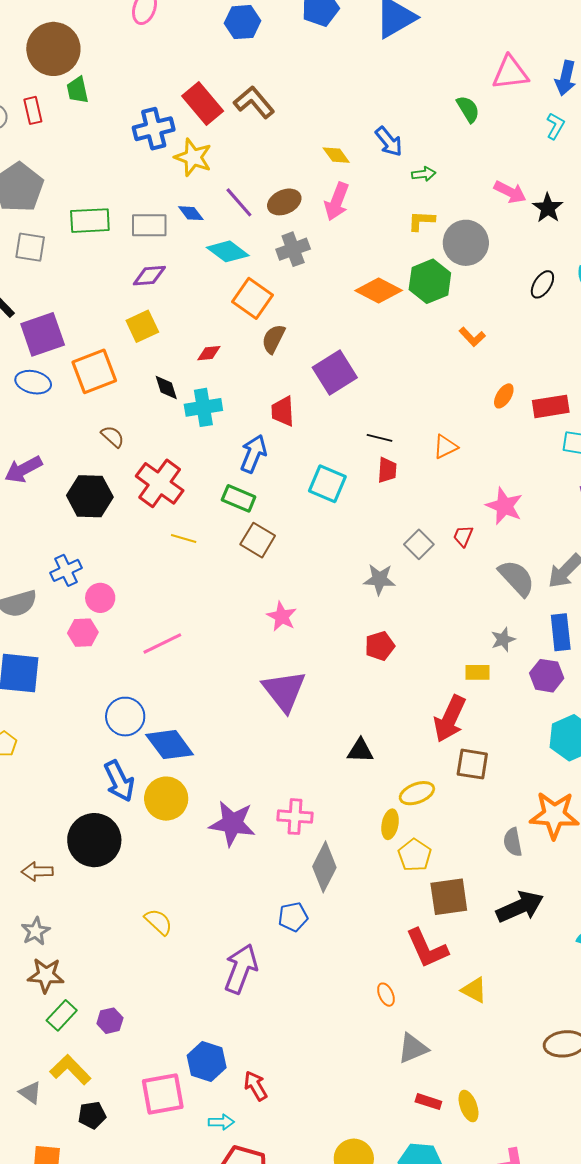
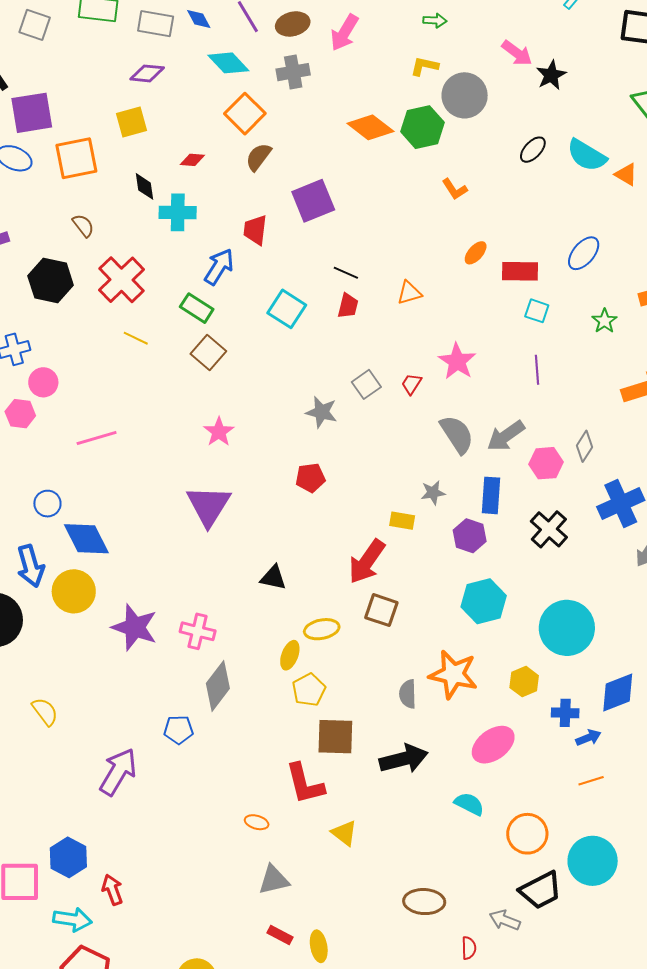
blue circle: (125, 717) -> (47, 504), size x0.7
orange ellipse: (386, 995) -> (257, 822), turned -60
cyan arrow: (221, 1122) -> (72, 919), size x1.5

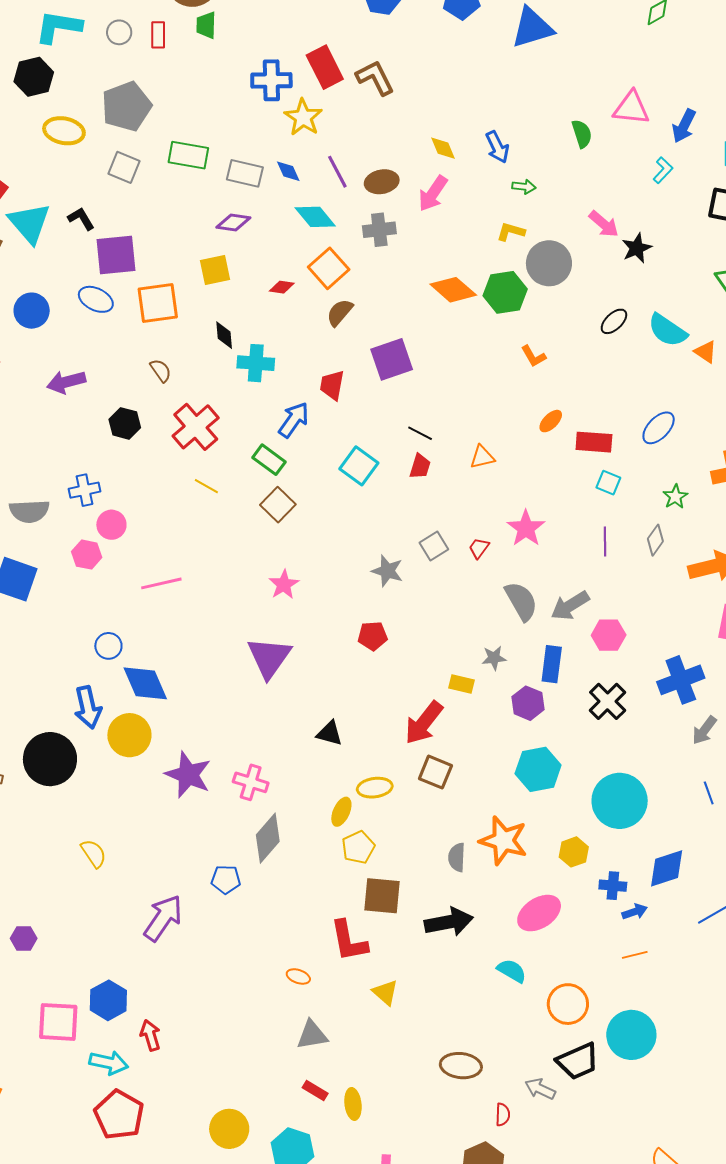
red diamond: (192, 160) -> (282, 287), moved
black hexagon: (51, 280) -> (125, 423), size x0.7
gray diamond: (585, 446) -> (655, 540), moved

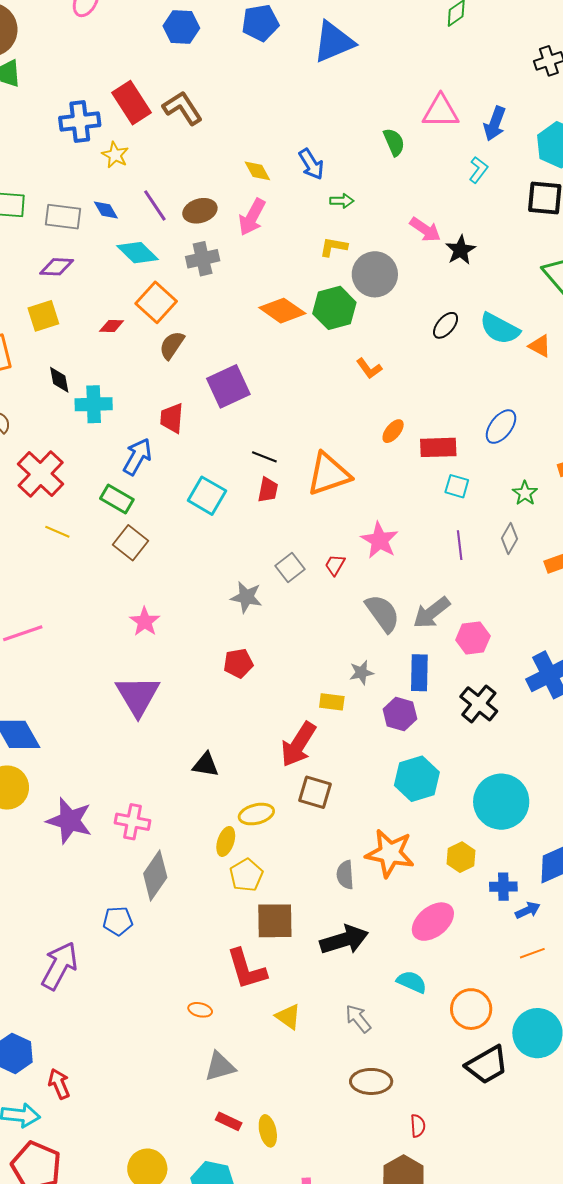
yellow star: (303, 117) -> (115, 155), size x0.7
orange triangle: (482, 457) -> (329, 474), size x1.8
gray arrow: (540, 1089) -> (358, 1019), moved, turned 32

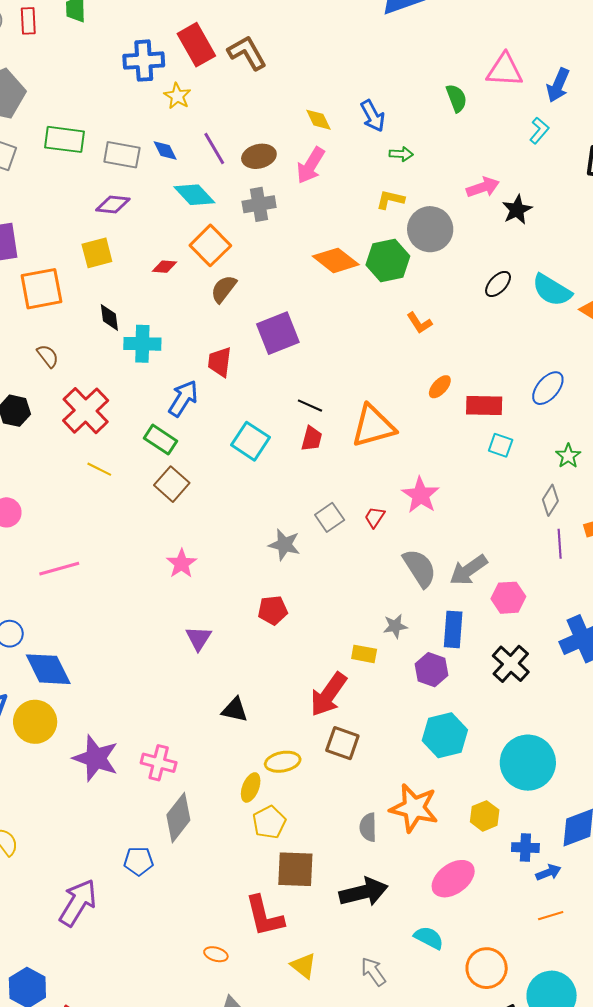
pink arrow: (425, 230) -> (483, 187), turned -56
purple line: (460, 545) -> (560, 544), moved
purple triangle: (138, 696) -> (199, 638), moved, size x0.6

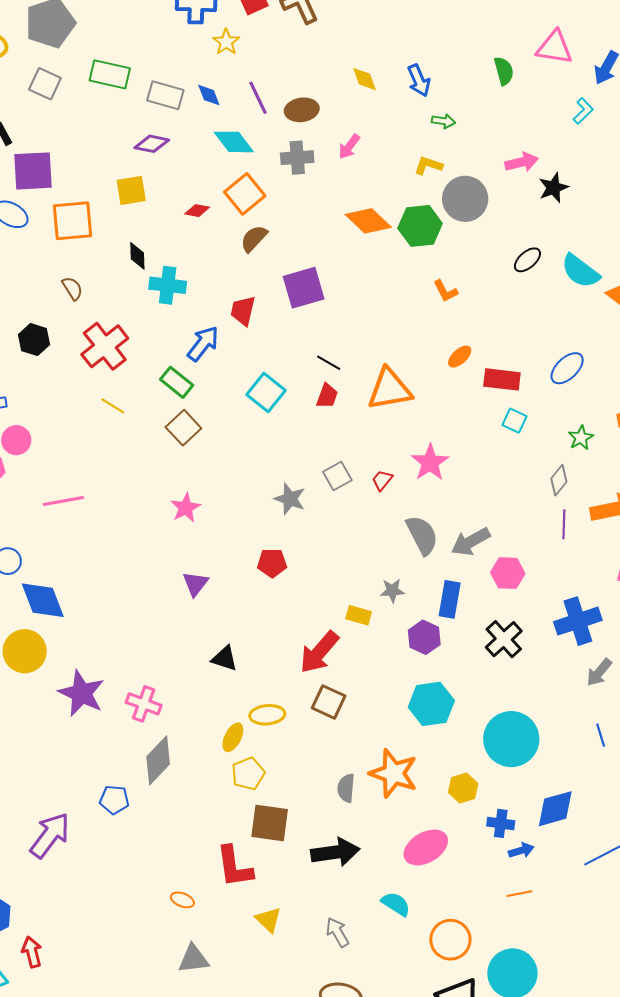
pink arrow: (311, 165) -> (349, 147), moved, size x0.7

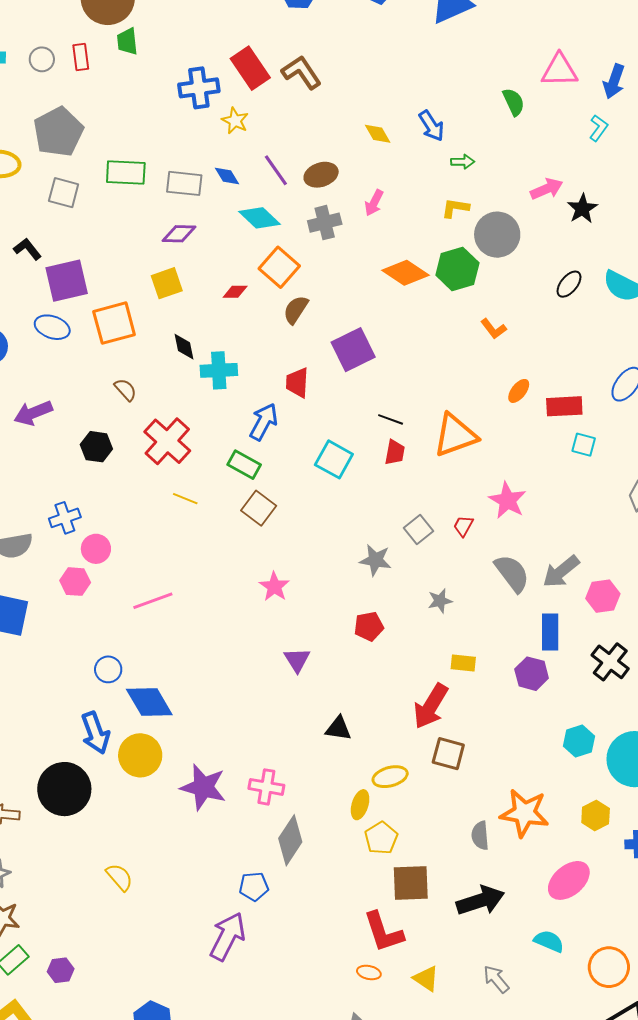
gray star: (392, 591) -> (440, 601), moved
cyan hexagon: (431, 704) -> (579, 741), moved, size x0.7
purple arrow: (50, 835) -> (228, 936), moved
orange ellipse: (182, 900) -> (369, 973), moved

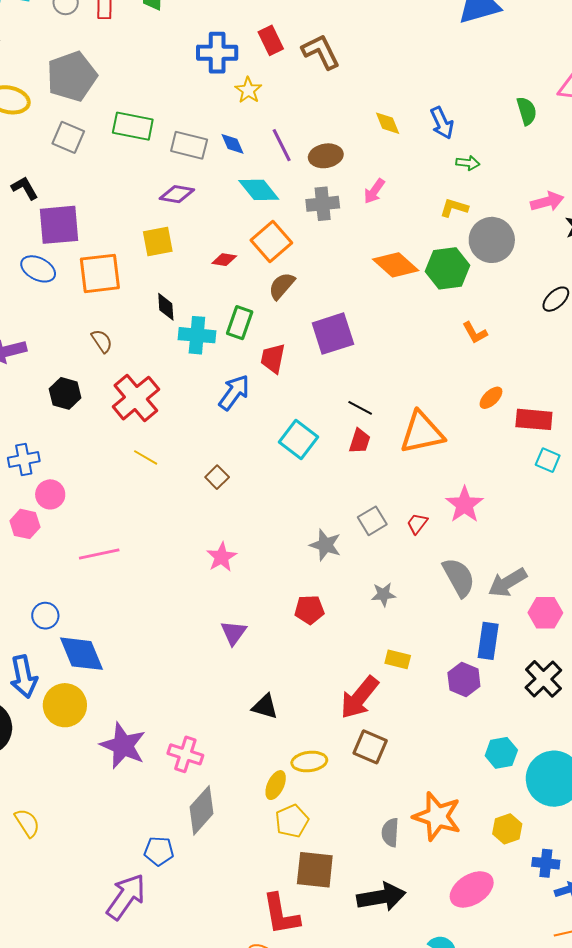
red rectangle: (250, 68) -> (271, 40), size x0.7
green rectangle: (244, 465) -> (240, 323), moved, turned 72
brown square: (259, 508) -> (217, 477), size x0.7

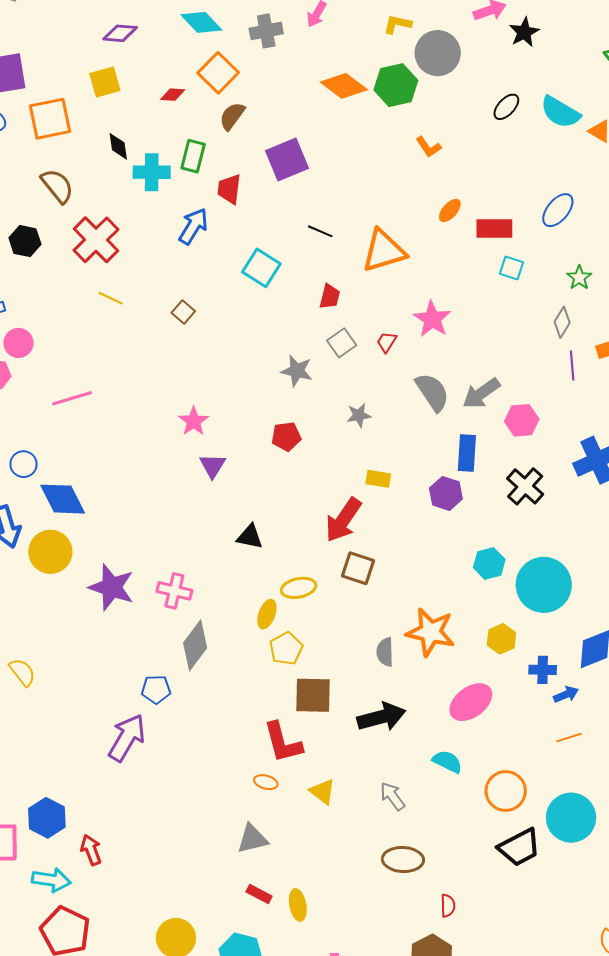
brown semicircle: (102, 341) -> (57, 186), size x1.5
red trapezoid: (360, 441) -> (330, 297), moved
pink star: (222, 557) -> (194, 421), moved

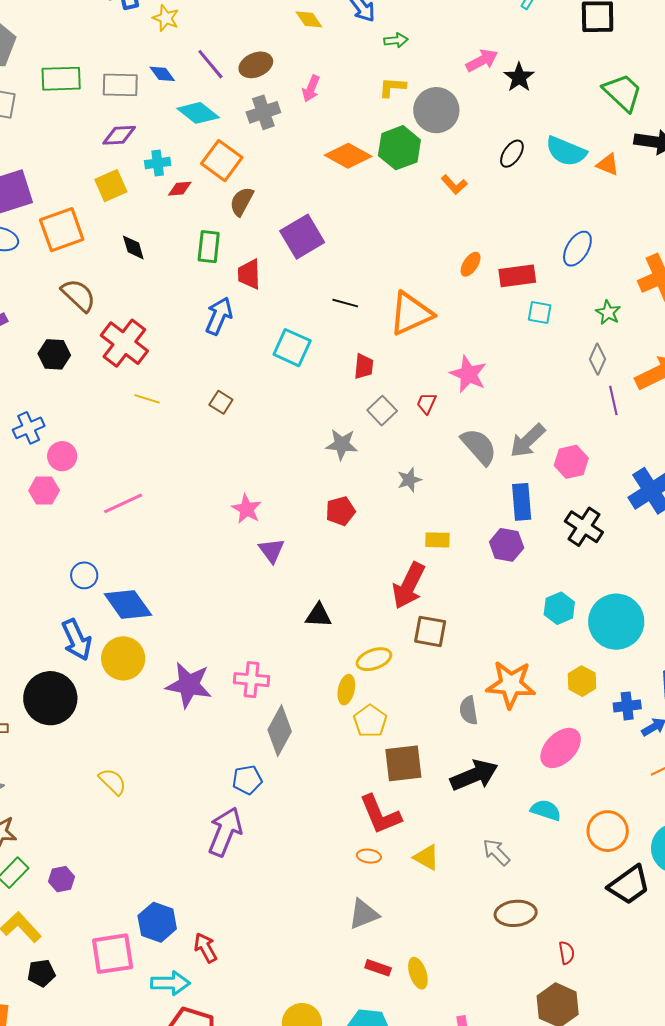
orange L-shape: (428, 147) -> (454, 185), moved
cyan cross: (152, 172) -> (158, 163), moved, size x0.7

